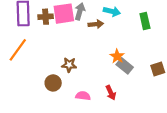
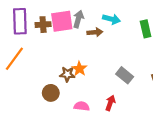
orange star: (117, 56) -> (79, 69), moved
red arrow: (111, 93) -> (110, 103), turned -136

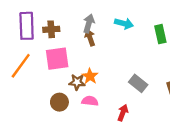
pink square: (62, 21) -> (57, 59), moved
brown arrow: (95, 32) -> (90, 38), moved, turned -104
pink semicircle: (82, 106) -> (90, 101), moved

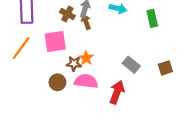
brown cross: (51, 29) -> (67, 14), moved, turned 32
pink semicircle: (90, 101) -> (86, 81), size x1.5
red arrow: (123, 113) -> (117, 92), size x1.5

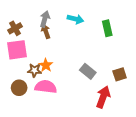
brown cross: (67, 14) -> (15, 28), moved, turned 32
red arrow: (117, 92) -> (103, 97), moved

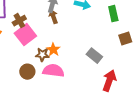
brown cross: (15, 28) -> (19, 21), moved
pink square: (17, 50) -> (25, 35), turned -30
brown square: (120, 74) -> (125, 39), moved

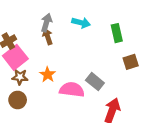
brown star: (42, 55) -> (20, 77), moved
pink semicircle: (53, 71) -> (72, 90), moved

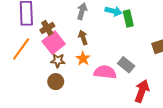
green rectangle: (117, 33) -> (128, 19), moved
brown arrow: (48, 37) -> (83, 37), moved

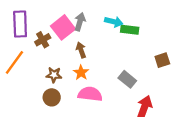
green rectangle: (128, 19) -> (130, 30), turned -70
pink square: (54, 43) -> (63, 27), moved
pink semicircle: (105, 72) -> (90, 94), moved

